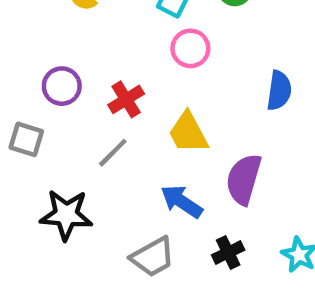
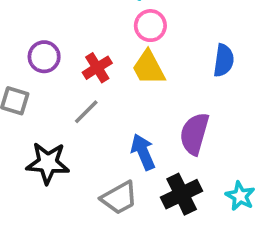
yellow trapezoid: (188, 133) -> (149, 68), moved
blue arrow: (182, 201) -> (143, 152), turned 33
black cross: (228, 252) -> (182, 194), size x1.5

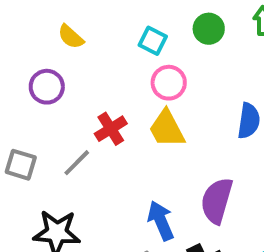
purple circle: (44, 57) -> (47, 87), moved
gray line: (86, 112) -> (77, 163), moved

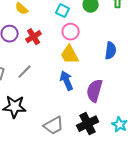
red cross: (111, 129) -> (34, 37), moved
blue arrow: (161, 221) -> (67, 81), moved

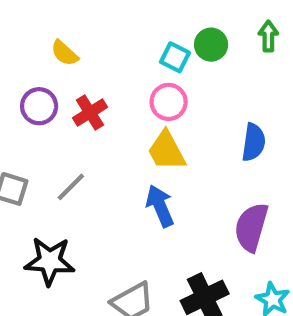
cyan square: (63, 11) -> (175, 57), moved
purple semicircle: (95, 91) -> (251, 227), moved

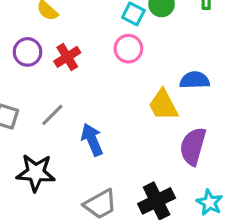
blue semicircle: (253, 142) -> (195, 80), turned -100
yellow trapezoid: (166, 151) -> (163, 105), moved
blue arrow: (160, 206) -> (92, 140), moved

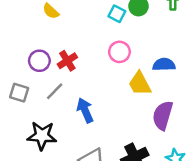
pink circle: (128, 49) -> (119, 52), moved
purple circle: (28, 52) -> (39, 61), moved
red cross: (67, 57) -> (67, 61), moved

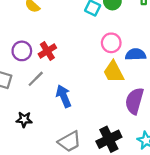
pink circle: (119, 52) -> (111, 43), moved
black star: (42, 136) -> (24, 119), size x0.6

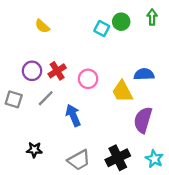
pink circle: (111, 43) -> (88, 79), moved
black star: (24, 119) -> (34, 150), moved

